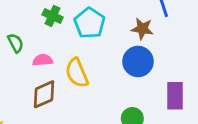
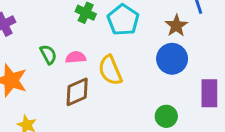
brown star: (142, 29) -> (176, 26), turned 30
green semicircle: (16, 43) -> (48, 54), moved

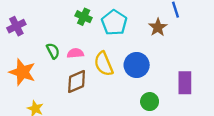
blue circle: (172, 59) -> (137, 65), moved

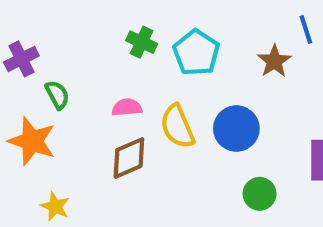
green semicircle: (53, 51) -> (57, 95), moved

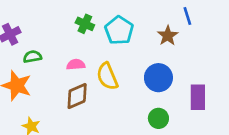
green semicircle: (57, 95) -> (32, 57), turned -72
blue circle: (236, 128) -> (158, 78), moved

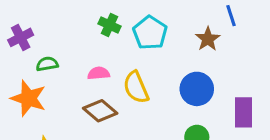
brown diamond: (77, 96) -> (100, 111), turned 64

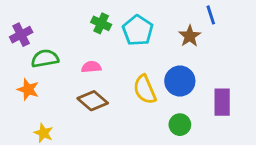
green semicircle: (47, 64) -> (45, 59), size x1.4
yellow semicircle: (136, 87) -> (145, 89), moved
orange star: (28, 98) -> (28, 89), size x0.7

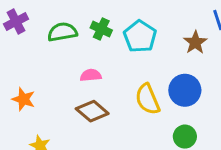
purple cross: (21, 35) -> (16, 22), moved
green semicircle: (45, 59) -> (62, 32), moved

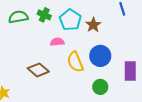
brown star: (195, 42) -> (93, 25), moved
pink semicircle: (91, 75) -> (57, 42), moved

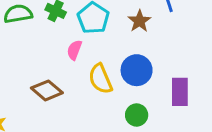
brown star: (93, 25) -> (139, 21), moved
pink semicircle: (57, 42) -> (74, 50), turned -64

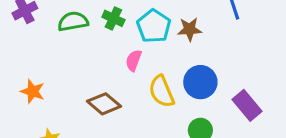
brown star: (139, 21) -> (190, 29), moved, turned 30
purple rectangle: (180, 92) -> (247, 105), turned -40

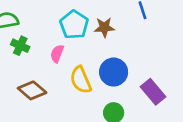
green cross: (113, 18) -> (20, 46), moved

